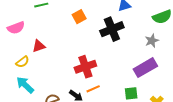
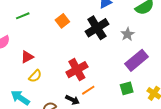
gray star: (152, 41) -> (127, 34), moved
yellow semicircle: (22, 62) -> (35, 76), moved

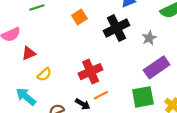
red triangle: (27, 57) -> (29, 53), moved
green square: (127, 88) -> (143, 97), size x1.5

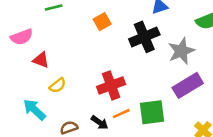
gray star: (149, 38) -> (181, 51), size x1.5
red triangle: (29, 53) -> (41, 60), turned 40
green square: (143, 97) -> (152, 112), moved

